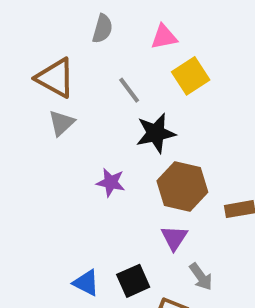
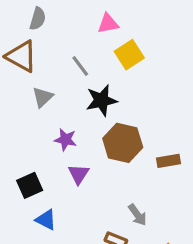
gray semicircle: (102, 29) -> (38, 19), moved
gray triangle: (61, 123) -> (43, 97), moved
purple triangle: (174, 238) -> (79, 174), moved
black square: (133, 281) -> (30, 185), moved

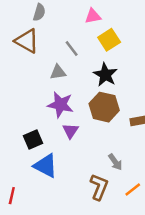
gray triangle: (43, 97) -> (58, 72), moved, turned 35
black star: (101, 100) -> (105, 75), moved, turned -30
purple star: (66, 140) -> (60, 105), size x1.5
blue triangle: (46, 220) -> (45, 166), size x1.5

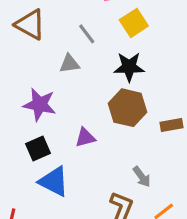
black star: (105, 75) -> (129, 67), turned -30
purple star: (60, 105) -> (40, 105), moved
purple triangle: (70, 131) -> (85, 138), turned 42

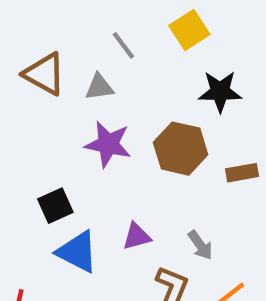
brown triangle: (30, 24) -> (44, 74), moved
black star: (129, 67) -> (220, 91), moved
purple star: (40, 105) -> (108, 144), moved
purple triangle: (85, 138) -> (137, 236), moved

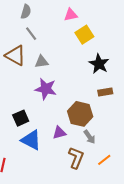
gray line: (123, 45) -> (31, 34), moved
black star: (220, 91) -> (99, 64), turned 30
brown hexagon: (181, 149) -> (80, 114), moved
brown rectangle: (242, 173) -> (105, 92), moved

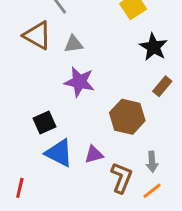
brown rectangle: (105, 92) -> (162, 86), turned -40
purple triangle: (59, 133) -> (94, 154), moved
gray arrow: (90, 137) -> (152, 162), moved, turned 32
orange line: (104, 160) -> (152, 191), moved

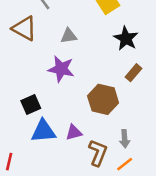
gray triangle: (74, 44) -> (69, 36), moved
blue triangle: (59, 153) -> (43, 131), turned -32

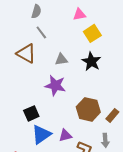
black star: (126, 38) -> (91, 61), moved
brown rectangle: (133, 73) -> (112, 115), moved
blue triangle: (43, 131) -> (41, 134), turned -30

